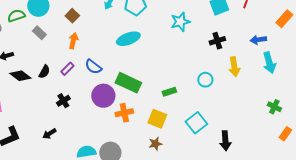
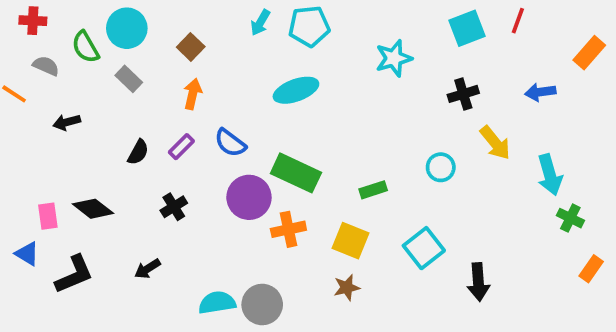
green semicircle: (16, 16) -> (85, 47), turned -102
cyan arrow: (269, 63) -> (550, 175), moved
yellow arrow: (234, 67) -> (495, 143), turned -30
black diamond: (20, 76) -> (93, 209), moved

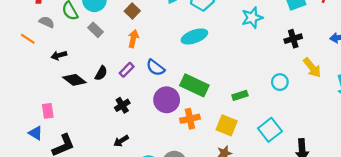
black diamond: (93, 209) -> (74, 80), moved
black arrow: (148, 269) -> (121, 141), moved

